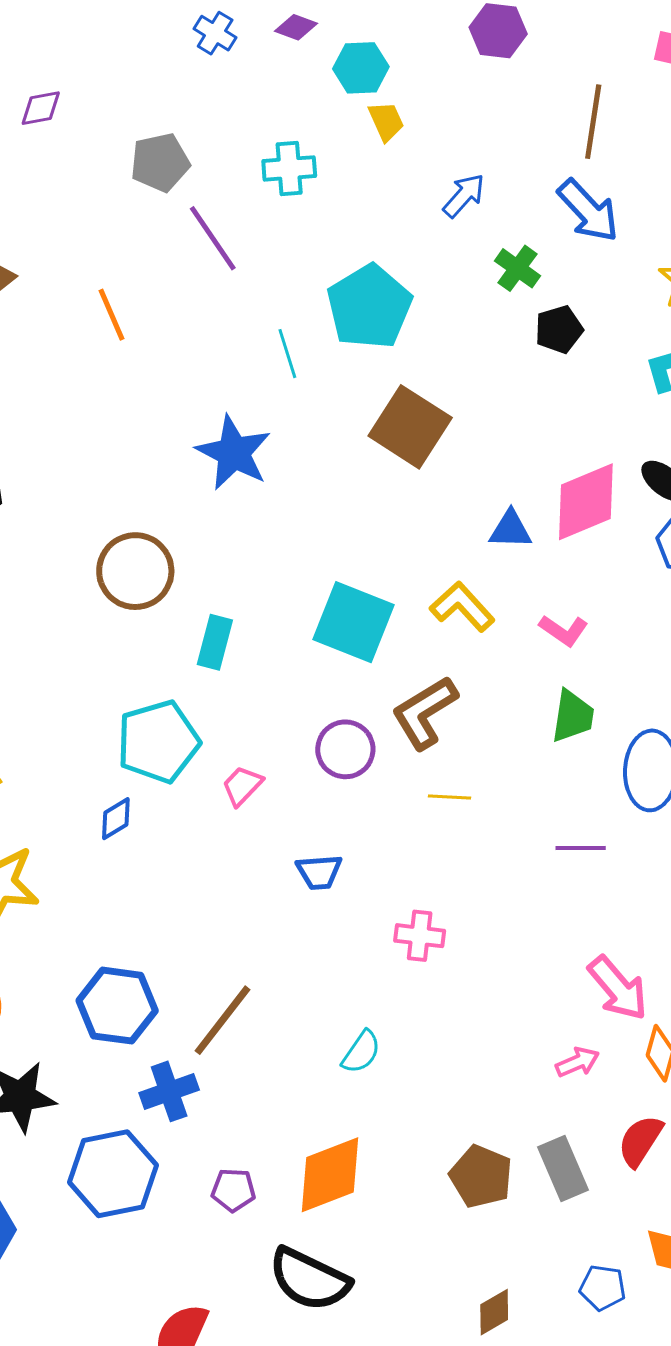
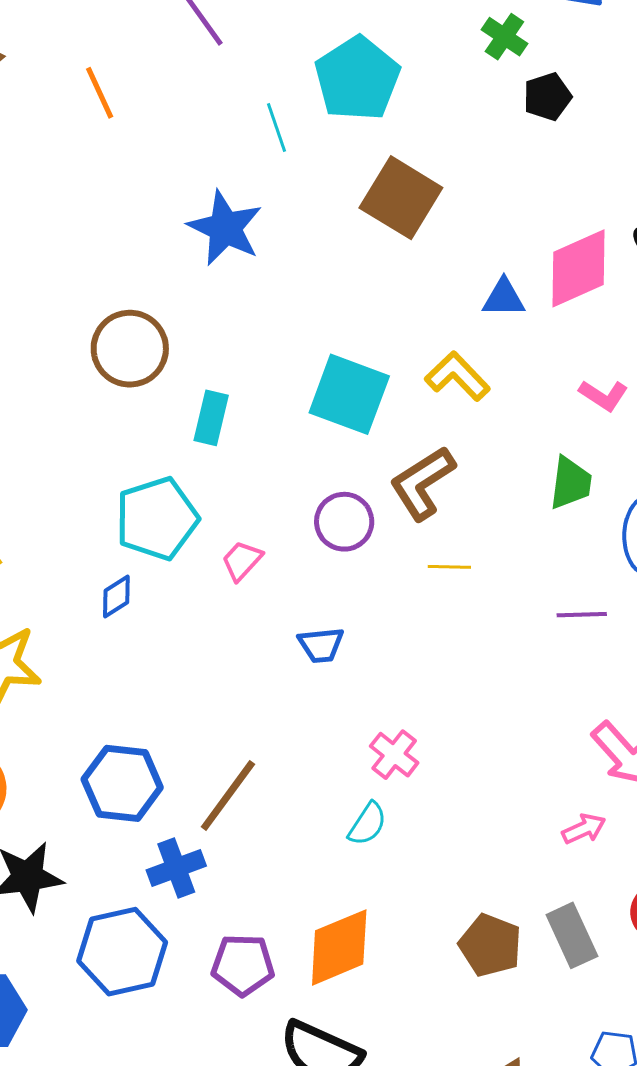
pink L-shape: (564, 630) -> (603, 395), moved
pink cross: (420, 936) -> (394, 755), moved, turned 33
purple pentagon: (233, 1190) -> (243, 965), size x1.4

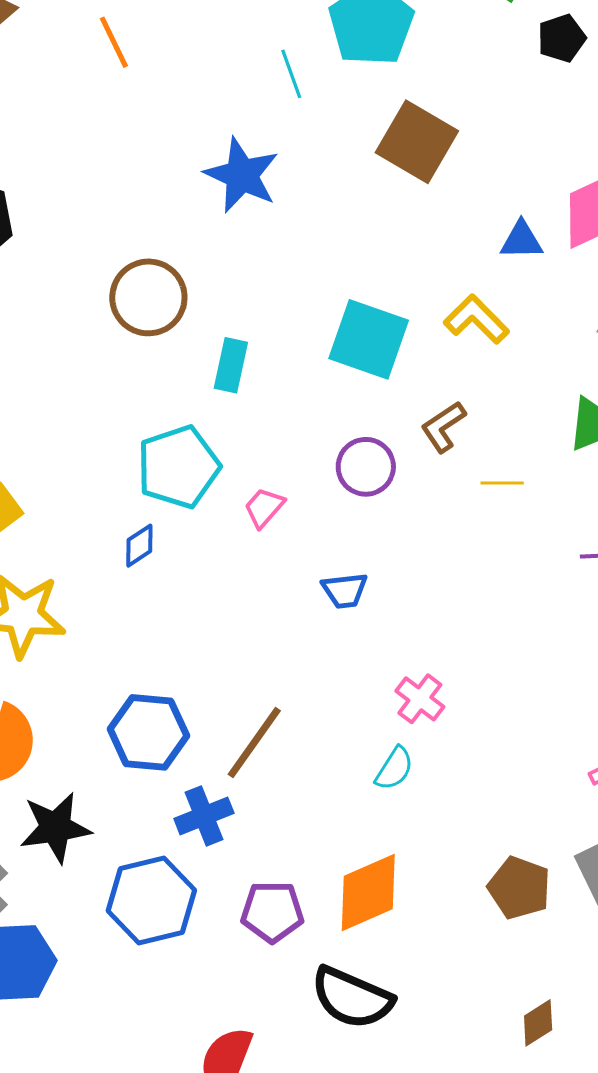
brown L-shape: (422, 483) -> (443, 427), size x0.7
yellow line: (449, 567) -> (502, 483), moved

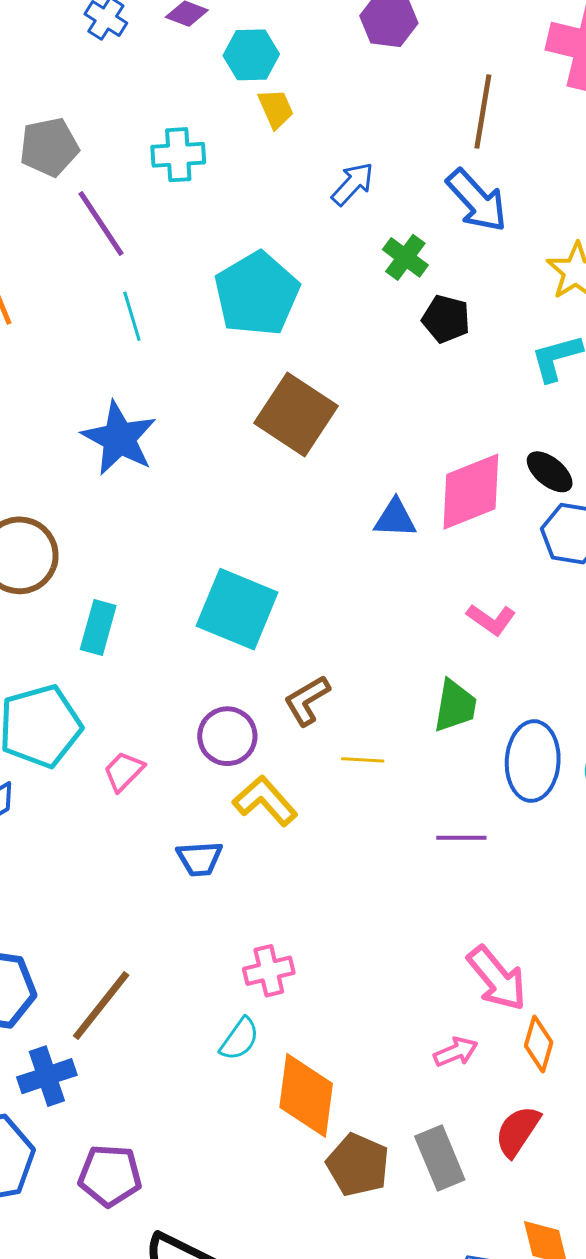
black pentagon: (562, 38) -> (446, 319), turned 30
cyan line: (291, 74) -> (132, 316), moved
yellow L-shape: (476, 319) -> (265, 801), moved
pink cross: (420, 699) -> (269, 971), turned 36
orange diamond: (368, 893) -> (306, 1095), moved, turned -62

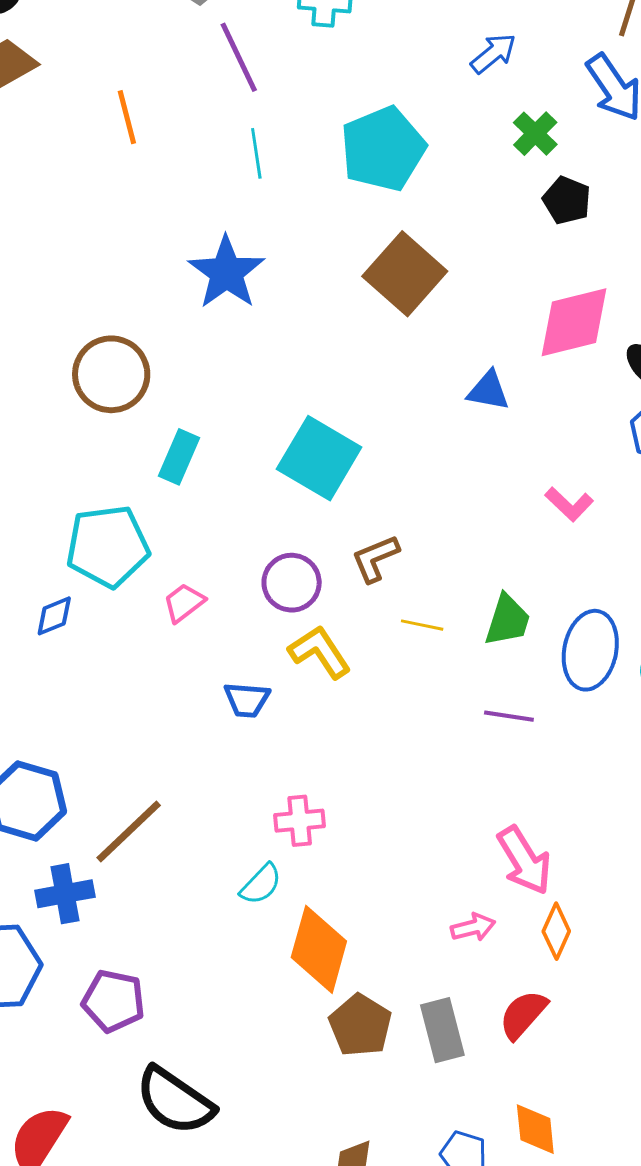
pink diamond: (471, 492) -> (574, 322), moved
green trapezoid: (455, 706) -> (507, 620), moved

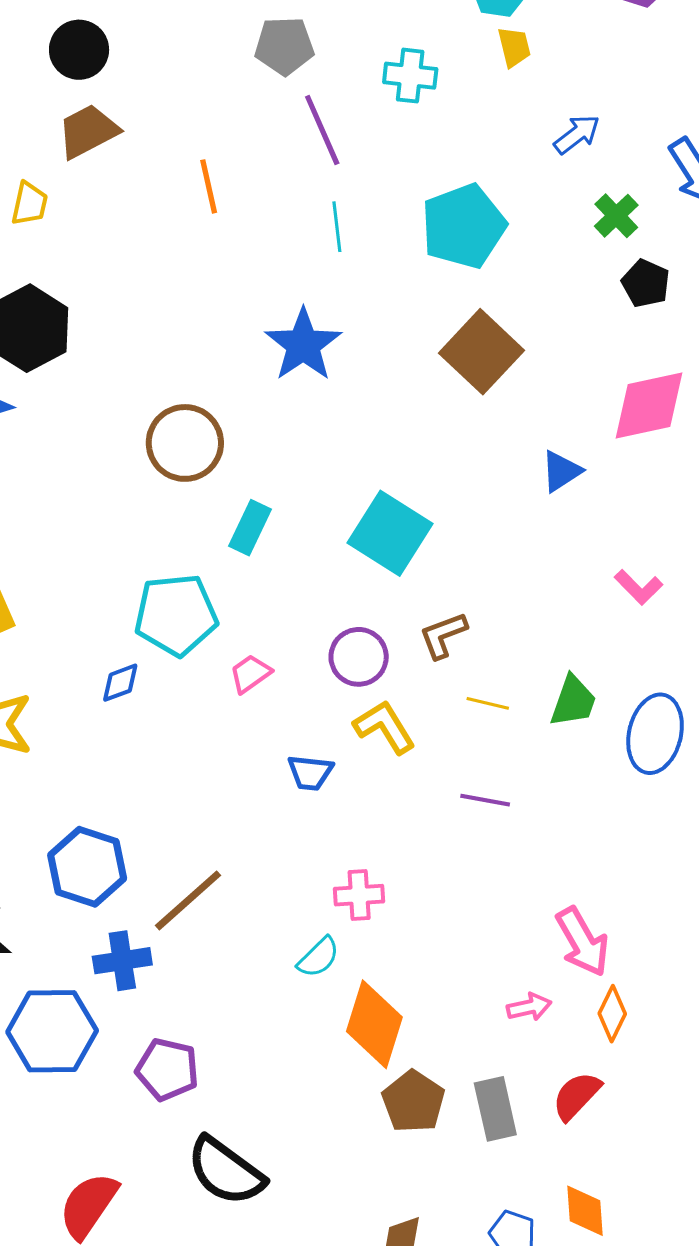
blue triangle: (488, 391) -> (561, 471), turned -45
purple line: (509, 716) -> (485, 800), moved

